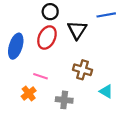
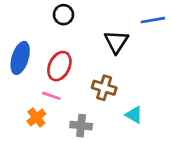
blue line: (106, 15) -> (153, 20), moved
black triangle: (77, 30) -> (116, 42), moved
red ellipse: (47, 37) -> (59, 66), moved

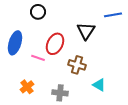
black circle: (63, 15) -> (38, 12), moved
red ellipse: (59, 66) -> (55, 44), moved
pink line: (51, 96) -> (38, 58), moved

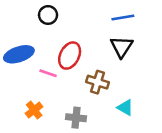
blue line: (113, 15) -> (123, 18), moved
black triangle: (86, 31) -> (122, 47), moved
blue ellipse: (15, 43) -> (19, 54), turned 55

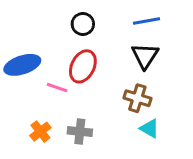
black circle: (48, 15) -> (83, 24), moved
brown cross: (97, 82) -> (137, 98), moved
gray cross: (76, 118) -> (80, 132), moved

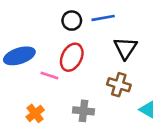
blue line: (146, 21) -> (103, 18), moved
cyan triangle: (150, 128) -> (148, 110), moved
gray cross: (80, 132) -> (84, 111), moved

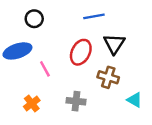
black circle: (72, 21) -> (34, 19), moved
red ellipse: (72, 57) -> (81, 52), moved
pink line: (49, 75) -> (45, 69), turned 42

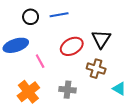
blue line: (94, 16) -> (59, 15), moved
red ellipse: (81, 52) -> (72, 46), turned 35
orange cross: (32, 104) -> (28, 92), size x1.5

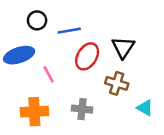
blue line: (59, 15) -> (69, 31), moved
red ellipse: (72, 46) -> (87, 56), turned -30
orange cross: (28, 92) -> (34, 112), turned 35

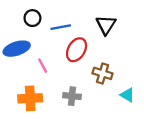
black triangle: (123, 47) -> (106, 25), moved

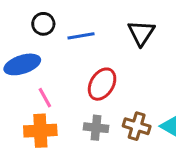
red ellipse: (77, 50) -> (102, 84), moved
pink line: (43, 66) -> (45, 98), moved
brown cross: (103, 73) -> (137, 126), moved

